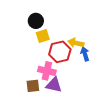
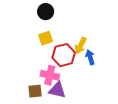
black circle: (36, 21) -> (46, 12), moved
yellow arrow: (76, 43) -> (81, 46), turned -77

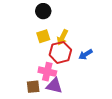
yellow arrow: (81, 46) -> (62, 37), moved
blue arrow: (90, 57) -> (86, 54), turned -104

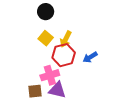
yellow square: (43, 36) -> (46, 38), turned -32
pink cross: (47, 72) -> (50, 75), turned -30

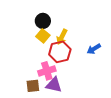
black circle: (46, 12) -> (43, 21), moved
blue arrow: (90, 57) -> (94, 49), moved

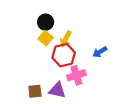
pink cross: (47, 71) -> (76, 75), moved

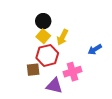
red hexagon: (64, 55) -> (47, 55), moved
brown square: (35, 91) -> (33, 70), moved

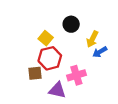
black circle: (43, 21) -> (71, 24), moved
yellow arrow: (62, 37) -> (92, 39), moved

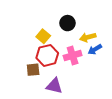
yellow arrow: (92, 39) -> (88, 37), turned 49
pink cross: (76, 75) -> (73, 55), moved

